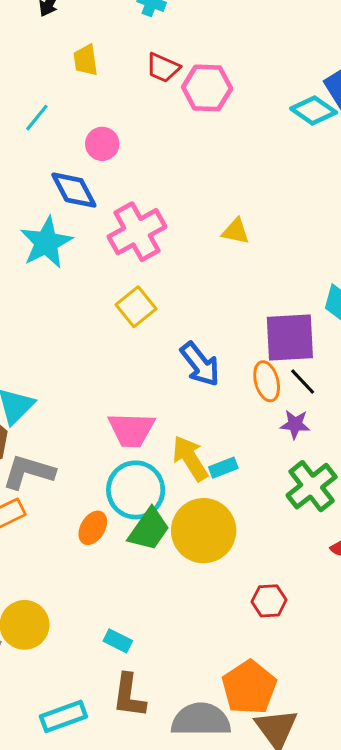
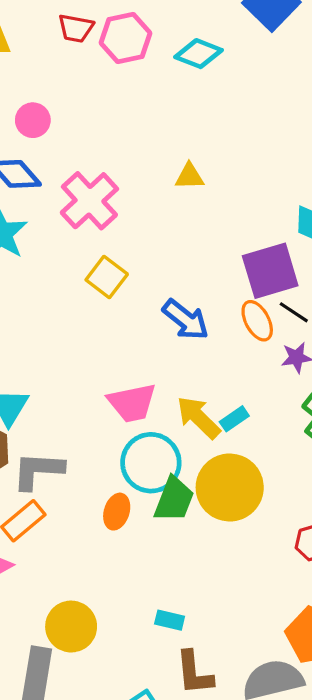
cyan diamond: (314, 111) -> (198, 54), moved

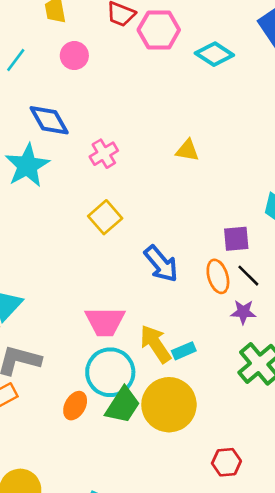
pink circle: (33, 120) -> (74, 56), moved
pink cross: (89, 201) -> (104, 154), size x0.6
purple square: (270, 271) -> (236, 239), size x0.6

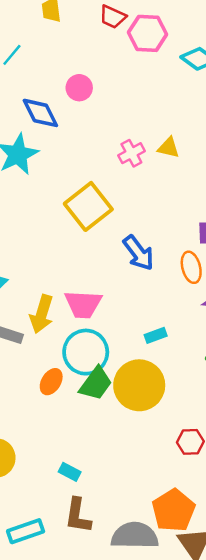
pink circle: (74, 56) -> (79, 88), moved
pink cross: (104, 154) -> (131, 153), moved
yellow square: (105, 217) -> (88, 206), size x1.5
yellow arrow: (155, 344) -> (42, 314), moved, turned -132

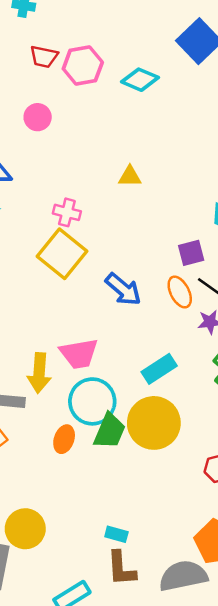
pink circle: (79, 88) -> (38, 117), moved
pink cross: (131, 153) -> (67, 212), moved, turned -35
cyan rectangle: (156, 335) -> (159, 369), size x1.5
cyan rectangle: (70, 472) -> (116, 534), moved

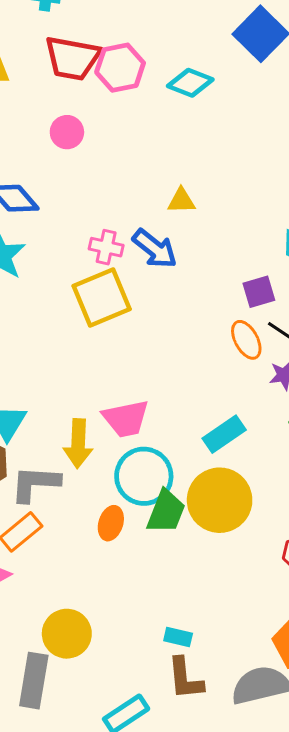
red trapezoid: (44, 57) -> (72, 58), size x1.6
yellow square: (62, 254) -> (102, 298), turned 30
blue arrow: (123, 289) -> (155, 249), moved

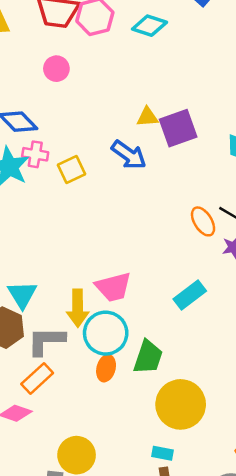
pink cross: (106, 247) -> (35, 154), moved
purple square: (259, 292) -> (178, 128), moved, size x1.5
yellow square: (102, 298) -> (71, 170), moved, size x0.6
cyan circle: (144, 476) -> (106, 333), moved
yellow circle: (220, 500) -> (181, 404), moved

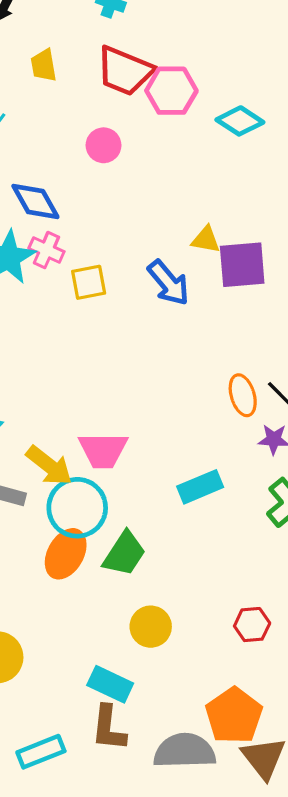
yellow arrow: (78, 308) -> (49, 466), turned -66
orange ellipse: (106, 368) -> (66, 554), size x1.4
yellow circle: (181, 404) -> (151, 627), size x0.6
cyan rectangle: (162, 453) -> (110, 684), size x1.5

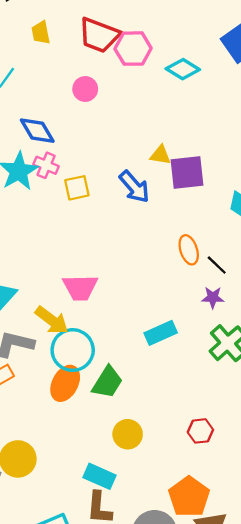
orange ellipse: (243, 395) -> (189, 250), moved
pink trapezoid: (103, 450) -> (80, 288), moved

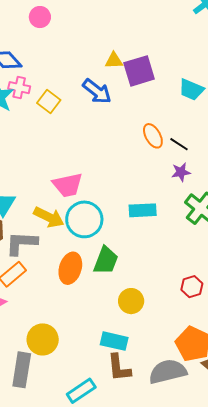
yellow square: (77, 188) -> (49, 102), turned -30
cyan rectangle: (161, 333) -> (143, 210), turned 32
cyan circle: (73, 350) -> (84, 219), moved

